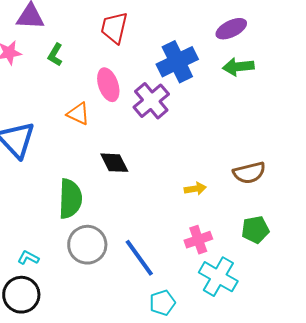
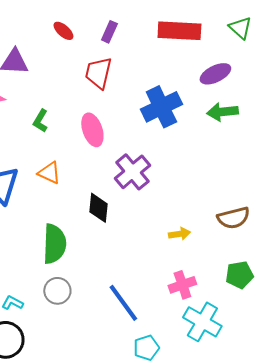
green L-shape: (55, 55) -> (40, 121), moved
purple cross: (151, 101) -> (132, 172), moved
orange triangle: (78, 114) -> (49, 173), moved
black diamond: (114, 163) -> (98, 208), turned 32
gray circle: (87, 245) -> (57, 291), moved, size x0.7

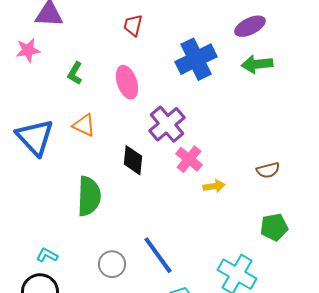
red trapezoid: (98, 73) -> (133, 25), size x0.7
brown semicircle: (233, 218) -> (268, 170), size x0.7
pink cross: (182, 285) -> (189, 159), moved, turned -32
gray circle: (57, 291) -> (112, 264), moved

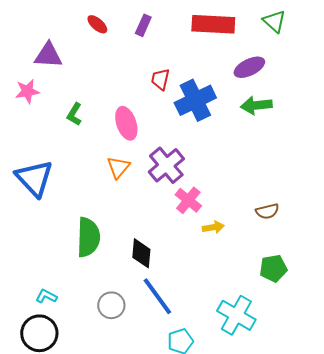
red trapezoid: (133, 25) -> (160, 79), moved
orange triangle: (84, 125) -> (118, 167), moved, turned 45
black diamond: (133, 160) -> (141, 253), moved

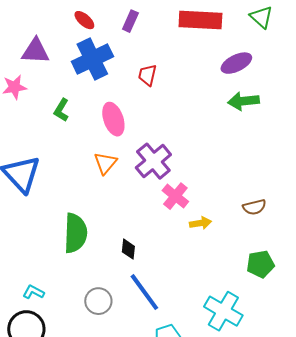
blue cross: (195, 100) -> (92, 59), moved
black diamond: (141, 253) -> (128, 249), size x0.7

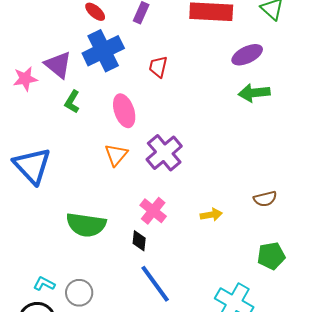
purple triangle: (35, 51) -> (58, 65), moved, turned 36
pink cross: (175, 196) -> (153, 211), moved
green semicircle: (75, 233) -> (86, 225), turned 96
gray circle: (98, 301) -> (79, 293), moved

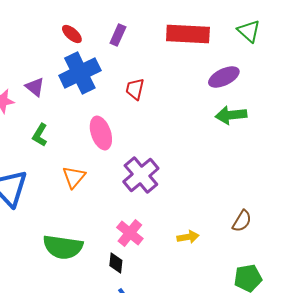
purple triangle: (58, 65) -> (35, 87), size x0.7
green L-shape: (72, 102) -> (40, 135), moved
orange triangle: (116, 155) -> (74, 177), moved
brown semicircle: (265, 199) -> (242, 221), turned -45

